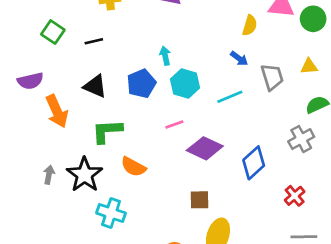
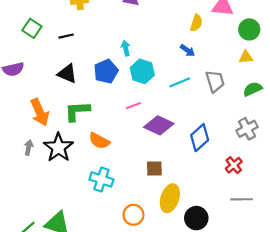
green circle: (313, 19) -> (249, 29), moved
gray trapezoid: (272, 77) -> (215, 81), moved
orange arrow: (57, 111) -> (40, 112), moved
gray cross: (301, 139) -> (247, 129), moved
cyan cross: (111, 213) -> (101, 179), moved

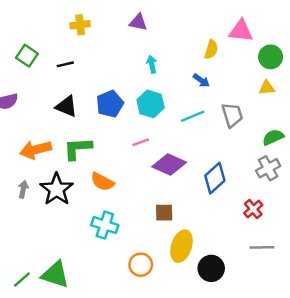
cyan arrow: (126, 48) -> (152, 64), moved
green semicircle: (253, 89) -> (273, 137), moved
orange arrow: (40, 112) -> (36, 150), turned 100

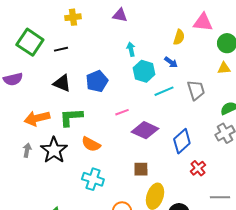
green square: (27, 56) -> (30, 42), size x1.5
cyan hexagon: (151, 104) -> (144, 71), moved
red cross: (253, 209) -> (198, 168), moved

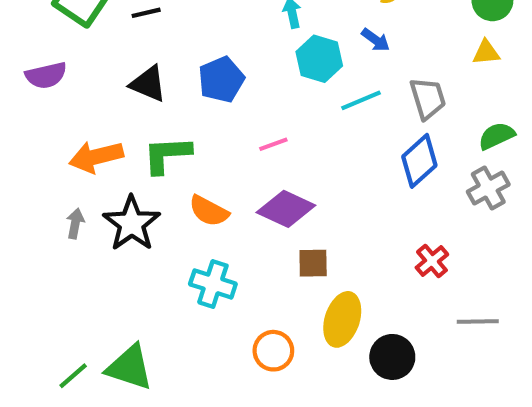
purple diamond: (145, 130) -> (286, 209), moved
blue diamond: (182, 141) -> (419, 161), moved

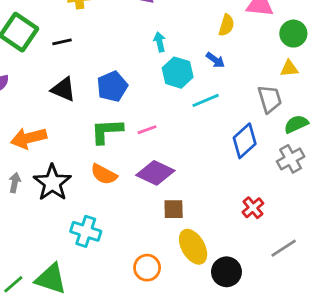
gray trapezoid: (428, 98) -> (270, 99), moved
green L-shape: (167, 155) -> (107, 131), moved
cyan cross: (213, 284) -> (86, 231), moved
yellow ellipse: (342, 319) -> (193, 247), turned -48
gray line: (478, 322) -> (284, 248), turned -32

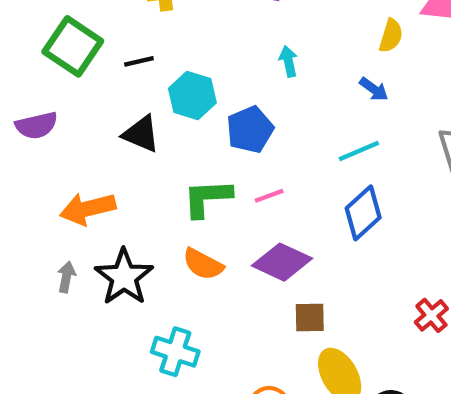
cyan hexagon: (178, 73) -> (192, 96), moved
blue pentagon: (112, 86) -> (250, 130), moved
blue diamond: (245, 141) -> (363, 213), moved

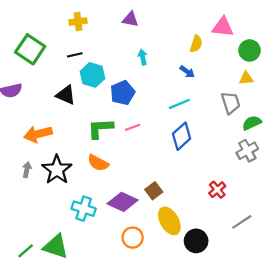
black line: (139, 61) -> (75, 55), moved
purple diamond: (282, 262) -> (123, 202), moved
brown square: (310, 318) -> (154, 191), turned -36

